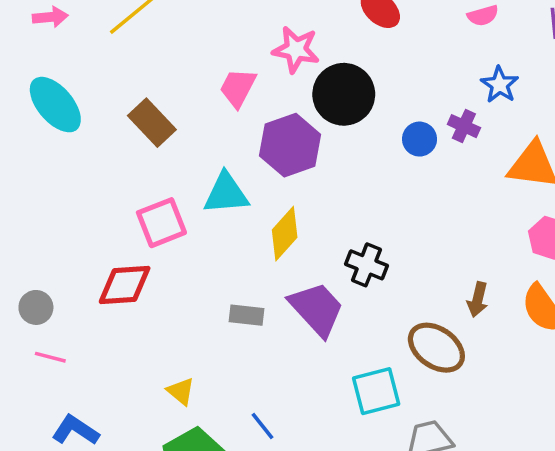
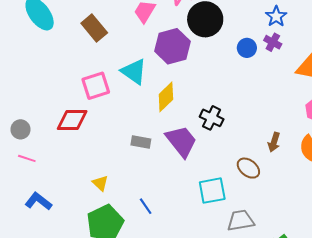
blue star: (500, 85) -> (276, 16), moved
cyan triangle: (226, 193) -> (134, 72), turned 36
brown ellipse: (436, 348) -> (248, 168), size x0.7

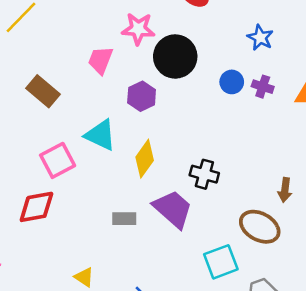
purple cross: (273, 42) -> (263, 87), moved
purple hexagon: (172, 46) -> (142, 96), size x0.7
brown ellipse: (248, 168) -> (260, 227), size x1.4

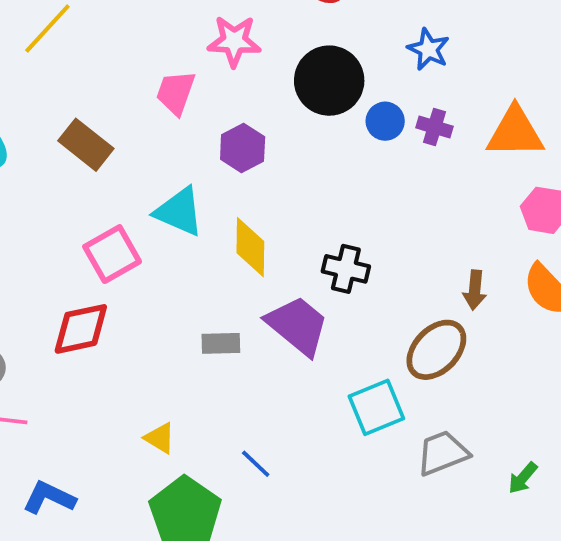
black circle: (175, 56) -> (329, 81), moved
yellow diamond: (145, 159) -> (250, 247), turned -33
brown ellipse: (260, 227) -> (436, 350), turned -72

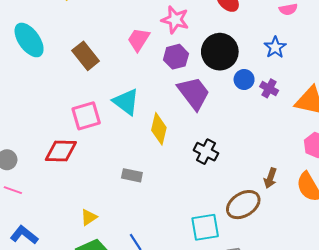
purple hexagon: (243, 148) -> (176, 57), moved
purple trapezoid: (298, 326) -> (194, 93), moved
yellow triangle: (160, 438) -> (89, 217), turned 42

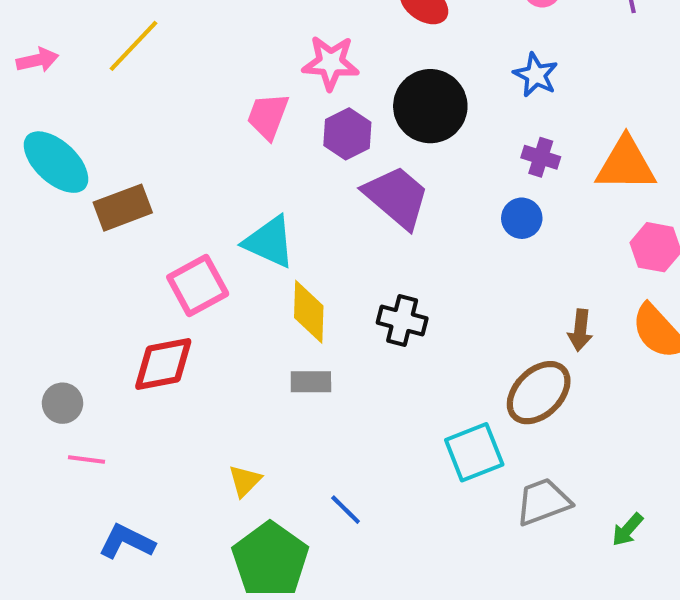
brown rectangle: (86, 56) -> (123, 208), moved, turned -60
blue circle: (244, 79) -> (522, 218), moved
yellow diamond: (159, 129) -> (309, 312), moved
black cross: (206, 152) -> (402, 320), moved

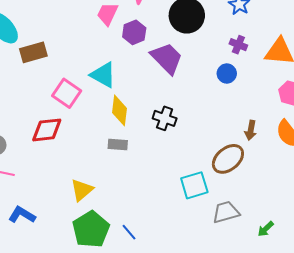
purple hexagon: (347, 134) -> (134, 32), moved
pink square: (198, 286) -> (67, 93), turned -32
yellow triangle: (245, 481) -> (82, 190), size x1.4
blue line: (346, 510) -> (129, 232), moved

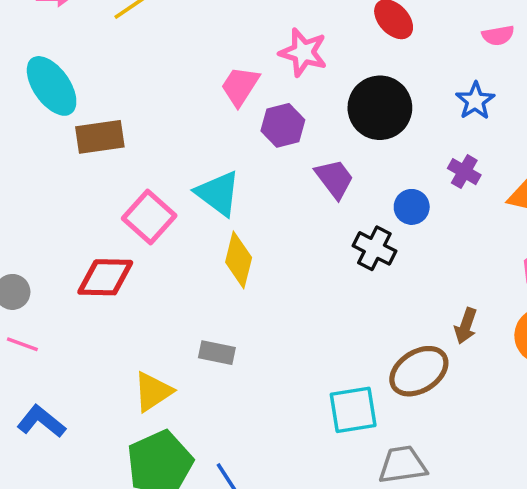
purple trapezoid: (167, 58) -> (334, 179), size x0.7
blue circle: (227, 74) -> (412, 207), moved
black cross: (165, 118) -> (374, 248), moved
gray rectangle: (118, 145) -> (217, 353), moved

